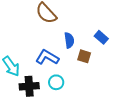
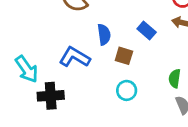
cyan circle: (56, 82) -> (127, 90), moved

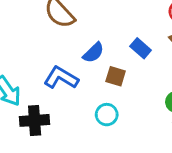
blue semicircle: (104, 34) -> (93, 53), turned 54
cyan circle: (127, 90) -> (107, 115), moved

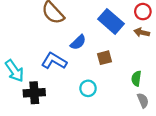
blue rectangle: (141, 48) -> (111, 21), moved, size x1.6
brown square: (116, 76) -> (104, 58), moved, turned -32

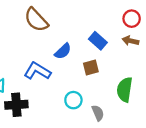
blue rectangle: (111, 21) -> (98, 41), moved, size x0.7
green semicircle: (136, 78) -> (125, 90), size x1.5
gray semicircle: (143, 100) -> (98, 113), moved

